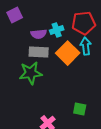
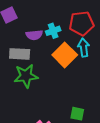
gray rectangle: (39, 52) -> (20, 54), moved

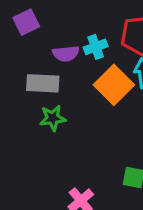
green star: (26, 76) -> (53, 118), size x0.7

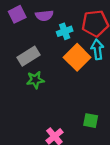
purple semicircle: (66, 54) -> (44, 15), moved
gray rectangle: (43, 83) -> (28, 56), turned -35

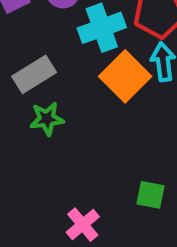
cyan cross: (65, 31) -> (102, 28), size x1.5

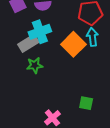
cyan cross: (102, 28) -> (40, 32), moved

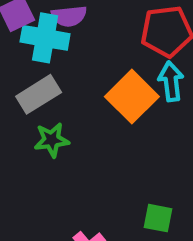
cyan cross: (40, 32) -> (45, 38), moved, turned 30

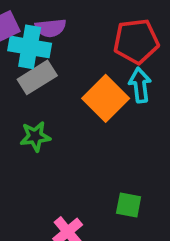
gray rectangle: (39, 94) -> (37, 77), moved

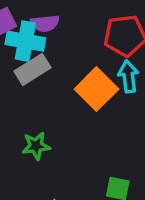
green star: (35, 136) -> (36, 146), moved

